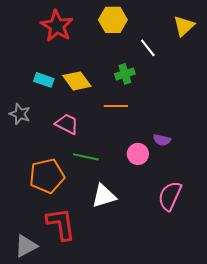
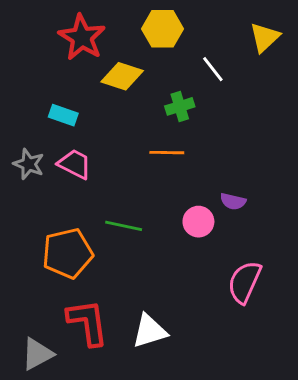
yellow diamond: (77, 81) -> (122, 76), moved, turned -36
pink trapezoid: (67, 124) -> (75, 164), moved
white triangle: (104, 196) -> (150, 331), moved

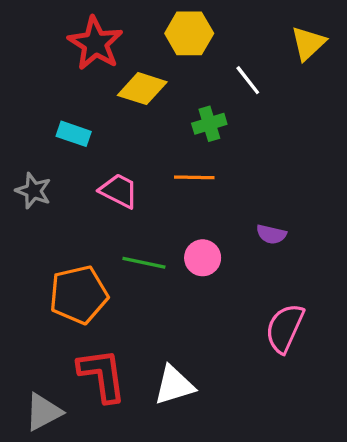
pink trapezoid: (75, 164) -> (119, 191), moved
pink circle: (198, 222) -> (203, 258), moved

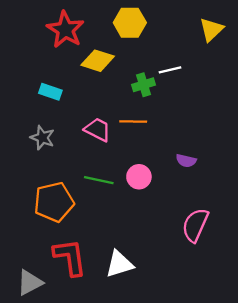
white line: (248, 80) -> (170, 70), moved, turned -65
gray star: (33, 191) -> (42, 138), moved
pink trapezoid: (119, 191) -> (98, 130), moved

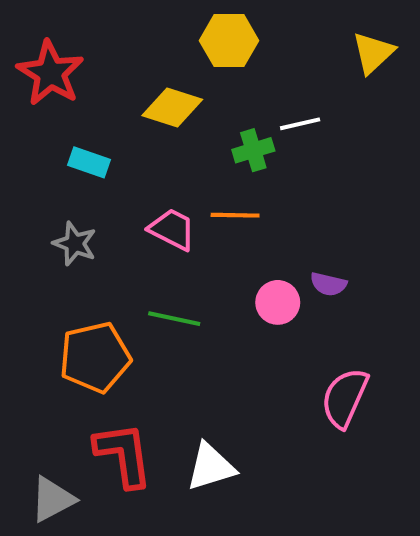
red star: (65, 30) -> (50, 73), moved
pink circle: (139, 177) -> (278, 302), moved

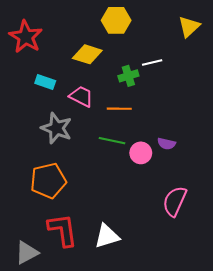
pink trapezoid: (172, 229) -> (81, 96), moved
gray star: (75, 244) -> (57, 128), moved, size x1.4
green line: (174, 319) -> (112, 141), moved

